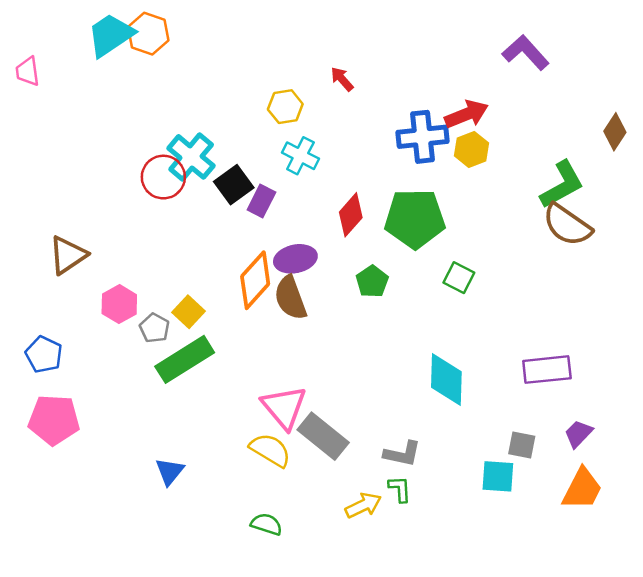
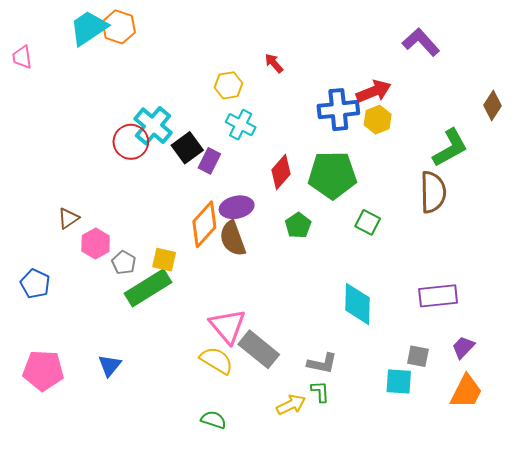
brown semicircle: (567, 225) -> (433, 192), moved, turned -126
brown triangle: (68, 255) -> (68, 218), moved, size x0.7
yellow square: (189, 312) -> (164, 260), moved, turned -30
pink pentagon: (54, 420) -> (43, 370), moved
blue triangle: (170, 471) -> (110, 365), moved

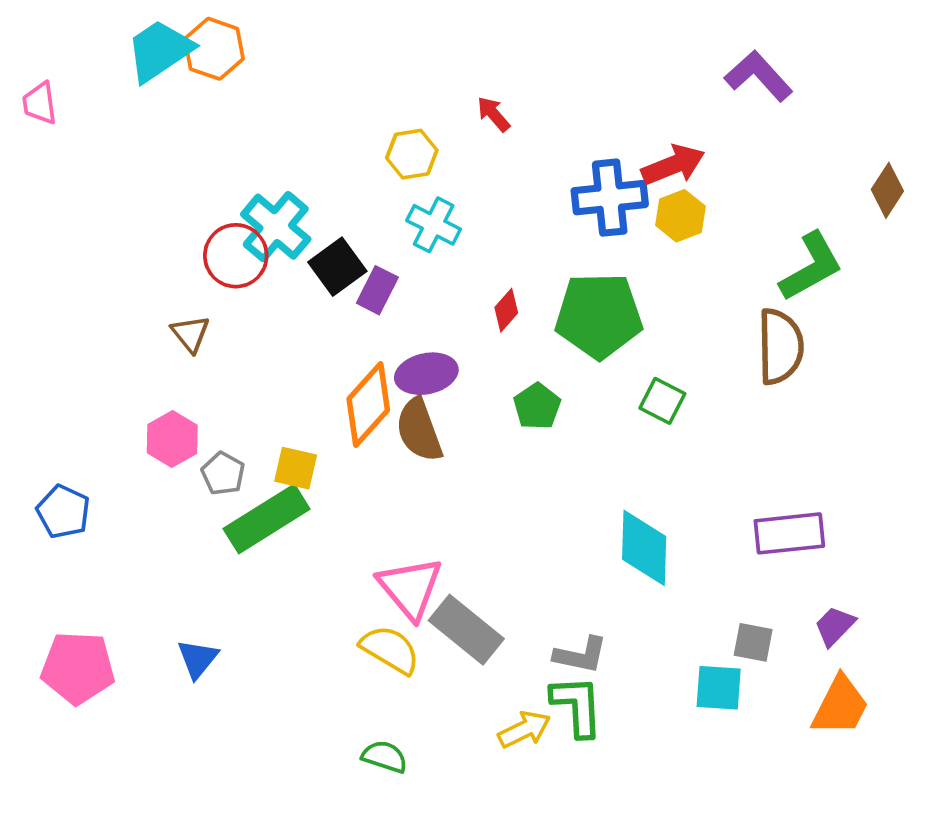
red diamond: (281, 172) -> (506, 310), size x0.7
brown triangle: (68, 218) -> (190, 334), moved, turned -35
green L-shape: (320, 392) -> (577, 706), size x1.6

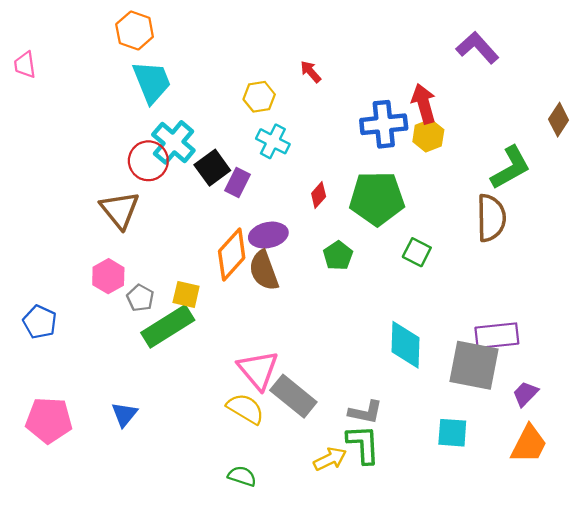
cyan trapezoid: (160, 51) -> (152, 82), moved, turned 102
red arrow: (673, 165) -> (424, 104), turned -84
brown triangle: (190, 334) -> (120, 210), size x1.6
gray square: (753, 642) -> (474, 365), moved, size x2.0

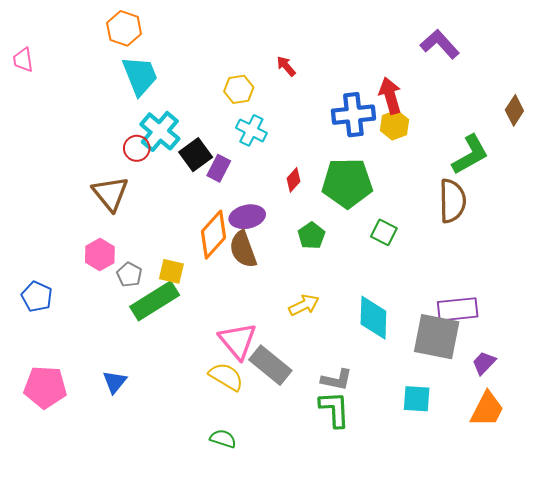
red circle: (148, 161) -> (137, 148), size x0.7
yellow arrow: (330, 459) -> (304, 305), moved

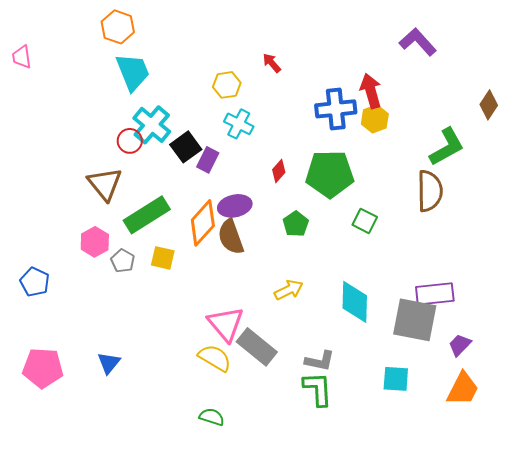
green rectangle: (155, 301) -> (147, 215), moved

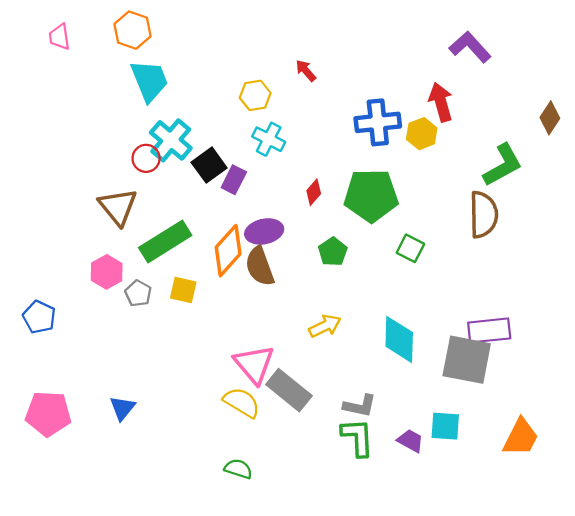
pink trapezoid: (22, 57) -> (59, 37), moved
red arrow: (371, 91) -> (441, 102), moved
purple trapezoid: (460, 345) -> (410, 441), moved, turned 75

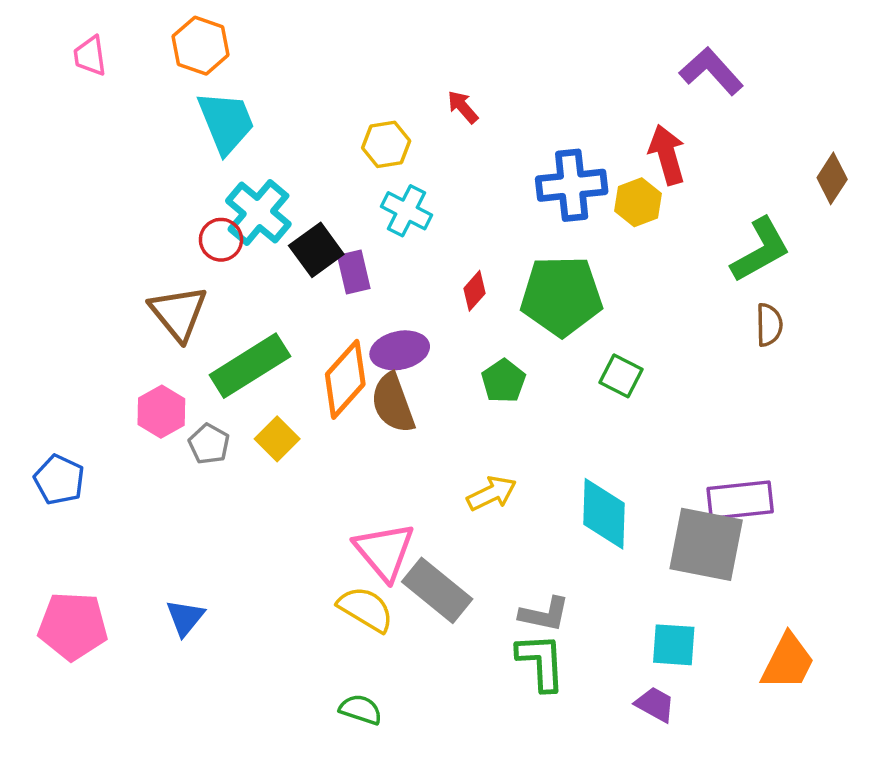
purple rectangle: (234, 180) -> (354, 272), turned -40
brown semicircle: (484, 215) -> (769, 325), moved, size x0.6
yellow square: (183, 290) -> (277, 439), turned 32
purple trapezoid: (410, 441) -> (655, 704), moved

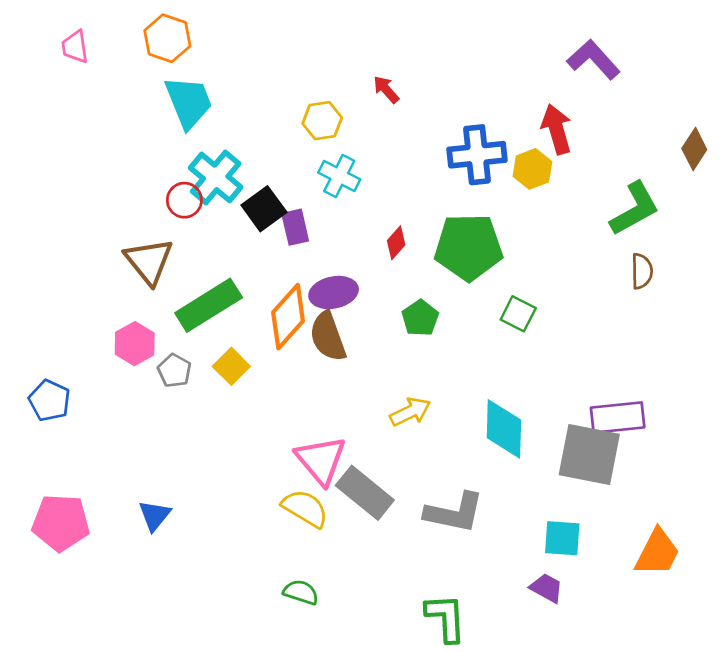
gray L-shape: (544, 614) -> (454, 513), size x1.4
green L-shape: (541, 662) -> (446, 618), moved

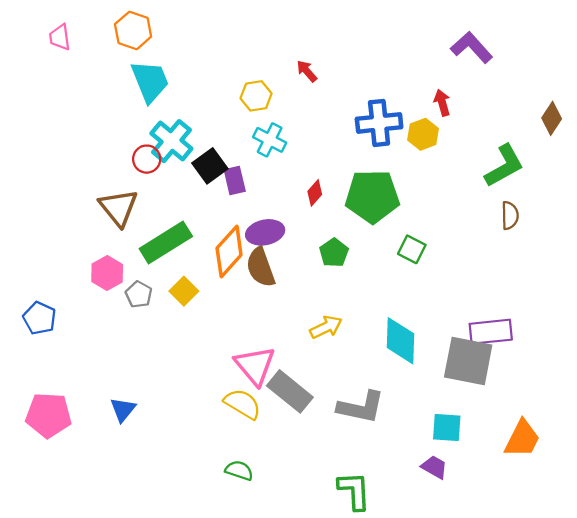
red arrow: (557, 129) -> (442, 103), size x0.7

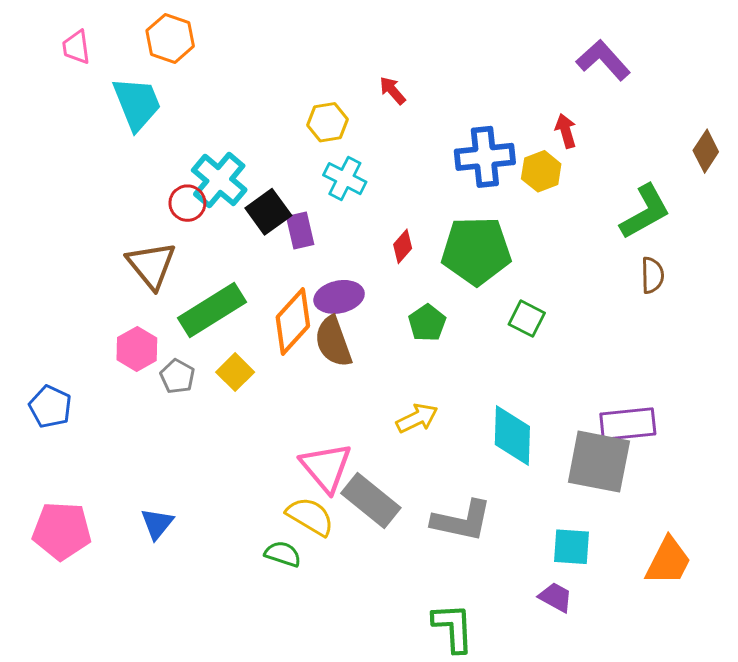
cyan trapezoid: (150, 81) -> (137, 103), moved
green semicircle: (239, 470) -> (283, 554), moved

